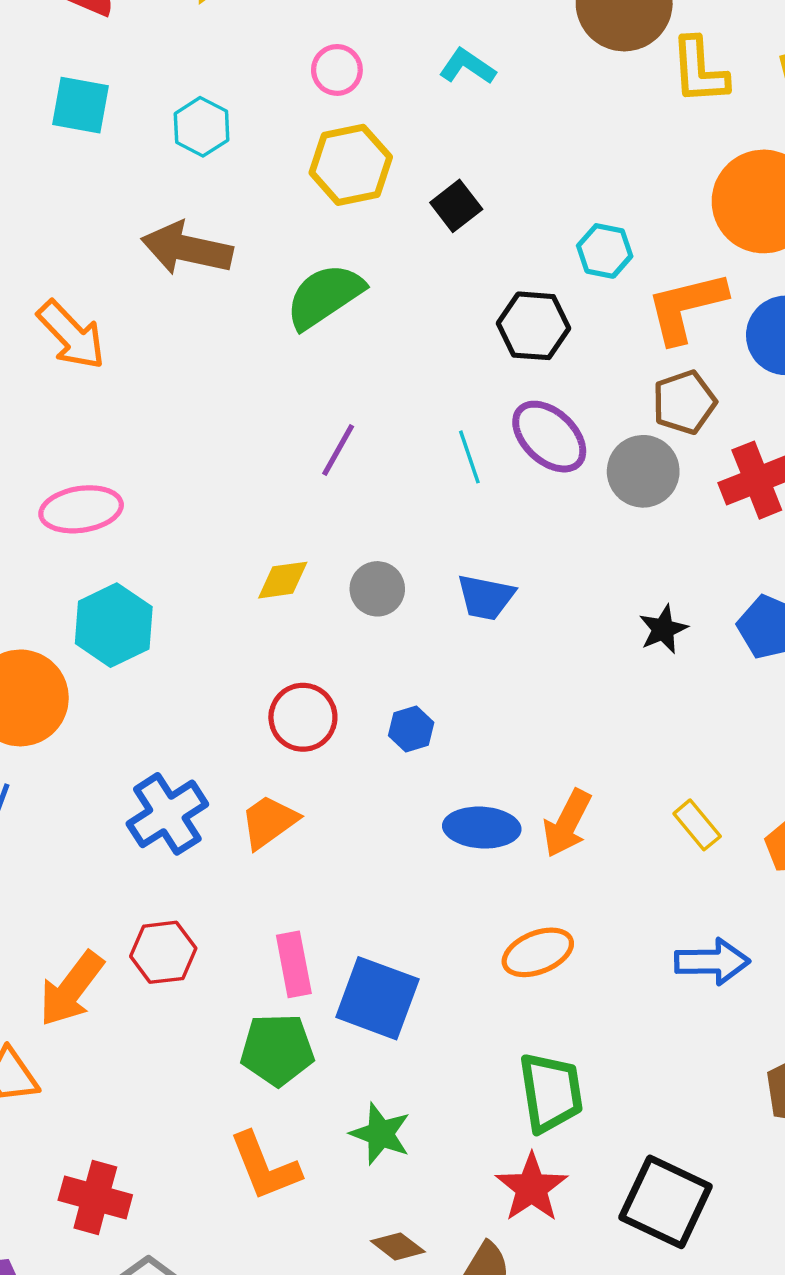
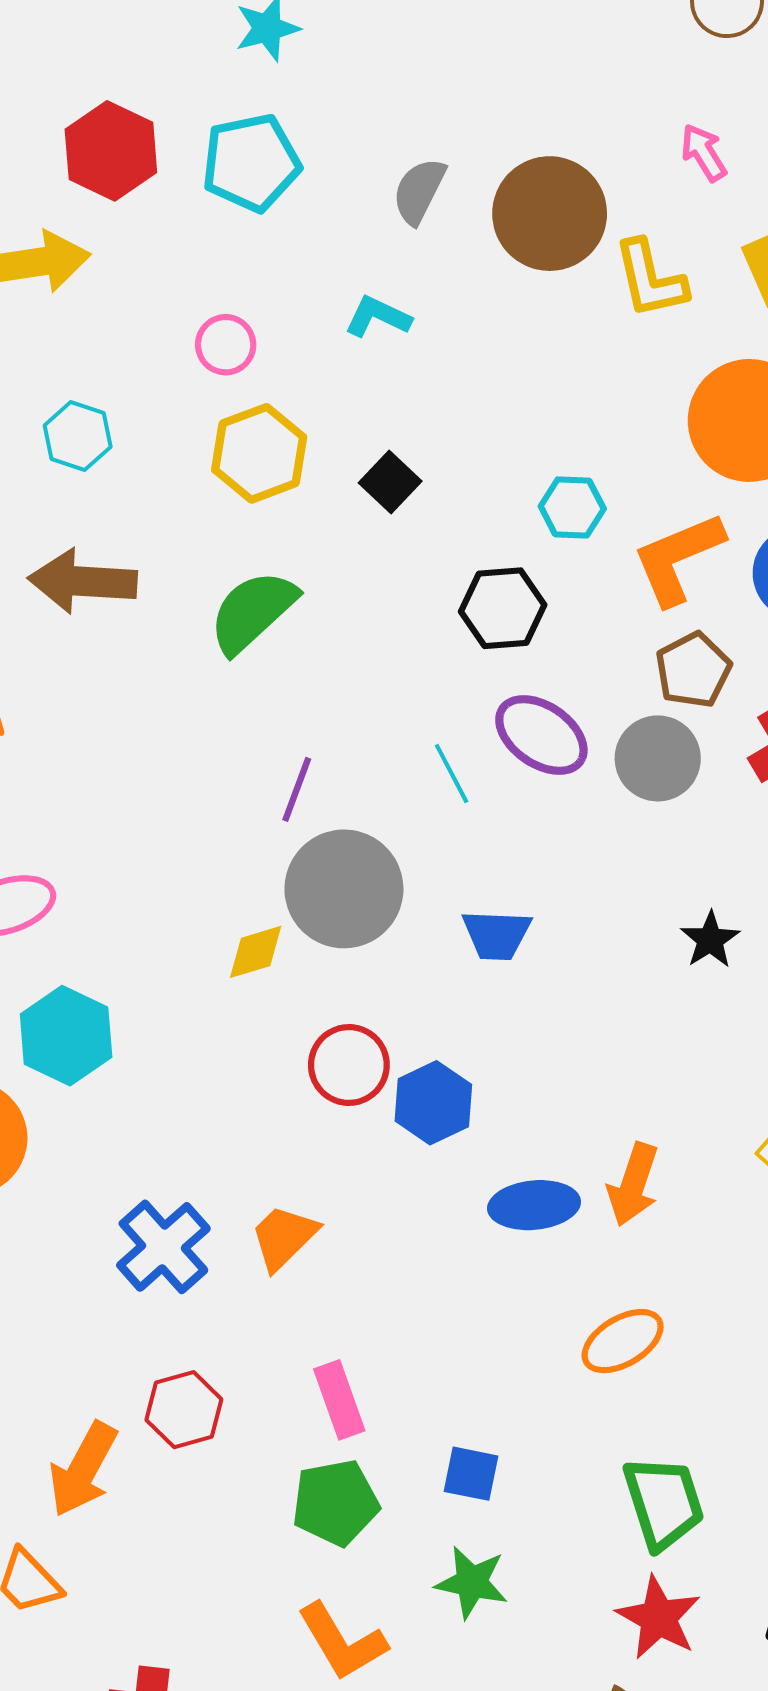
gray circle: (377, 589) -> (344, 889), moved, size x1.8
red circle: (303, 717) -> (349, 1065), moved
blue hexagon: (411, 729) -> (433, 1103), size x1.5
blue square: (377, 998) -> (471, 1474), moved, size x0.6

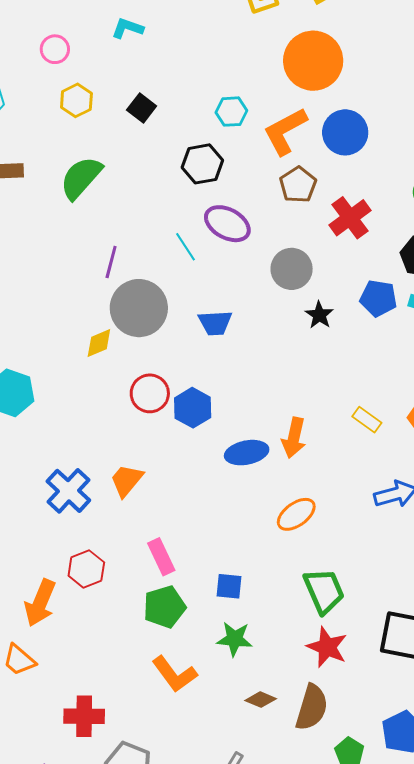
yellow hexagon: (259, 453) -> (76, 100), size x0.7
gray circle: (658, 758) -> (292, 269), moved

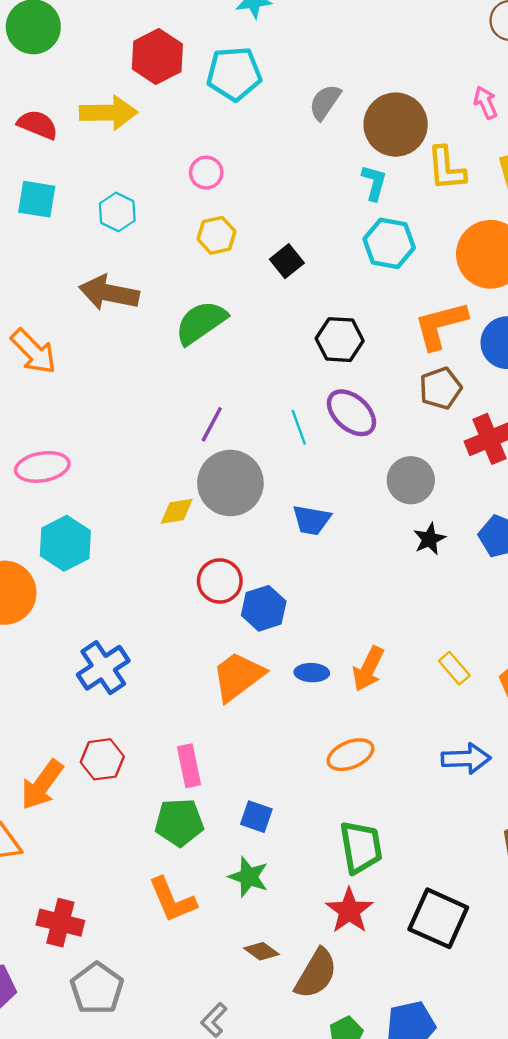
cyan L-shape: (127, 28) -> (374, 183), moved, turned 72
cyan hexagon: (231, 112) -> (389, 243), moved, size x1.4
blue ellipse: (247, 453) -> (312, 673), size x0.7
orange trapezoid: (127, 480) -> (238, 676), moved, size x1.4

